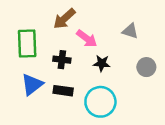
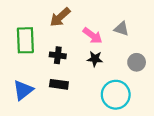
pink arrow: (87, 39) -> (93, 36), moved
blue triangle: (32, 84) -> (23, 90), moved
cyan circle: (100, 102) -> (116, 95), moved

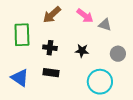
pink arrow: (93, 36) -> (85, 16), moved
blue triangle: (23, 90) -> (20, 78), turned -48

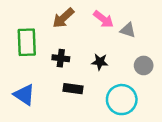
black rectangle: (51, 73) -> (73, 89), moved

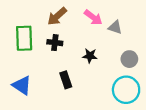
black cross: (61, 58) -> (55, 43), moved
black rectangle: (73, 89) -> (66, 80), turned 63
cyan circle: (122, 100) -> (126, 90), moved

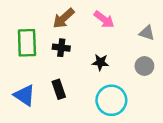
gray triangle: (115, 27) -> (147, 33), moved
black rectangle: (66, 80) -> (59, 89), moved
cyan circle: (126, 90) -> (111, 100), moved

